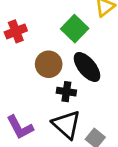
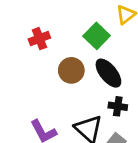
black cross: (66, 92) -> (118, 106), moved

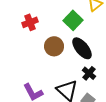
black cross: (118, 106) -> (89, 73), turned 32

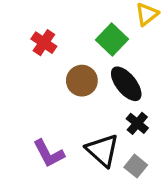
red cross: (30, 22) -> (44, 43), turned -35

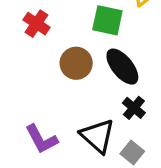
green square: (112, 39) -> (107, 20), turned -32

